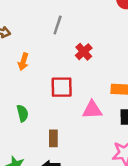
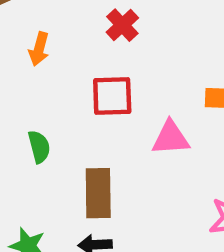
red cross: (84, 52) -> (122, 25), moved
brown rectangle: (53, 138) -> (98, 193), size x1.5

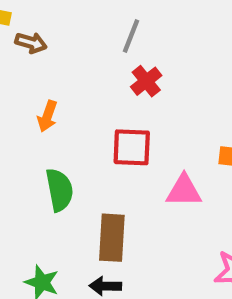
orange arrow: (39, 49) -> (47, 116), moved
green semicircle: (39, 147) -> (59, 190), size x1.4

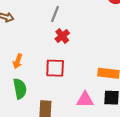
orange arrow: (47, 116) -> (18, 61), moved
pink triangle: (184, 191) -> (85, 100), moved

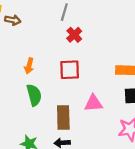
pink triangle: (85, 100) -> (93, 103), moved

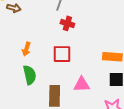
red cross: (74, 35) -> (67, 23), turned -32

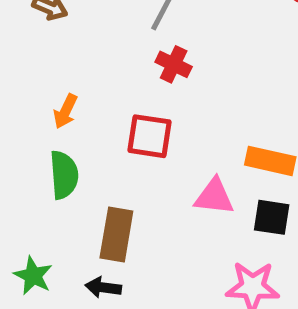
pink triangle: (82, 84) -> (214, 197), moved

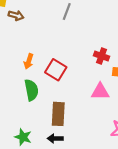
red cross: (174, 64) -> (102, 56), moved
red square: (149, 136) -> (56, 70), moved, turned 30

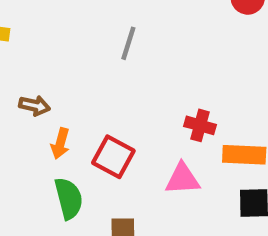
brown arrow: (16, 15) -> (35, 106), moved
pink triangle: (100, 92) -> (182, 179), moved

